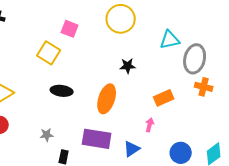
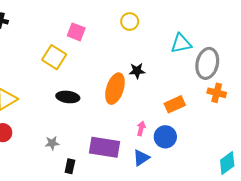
yellow circle: (121, 19) -> (130, 21), size x0.6
orange ellipse: (107, 99) -> (115, 89), moved
pink arrow: (150, 125) -> (141, 128), moved
blue circle: (181, 153) -> (165, 137), moved

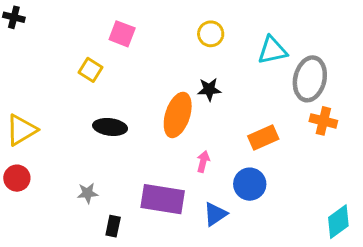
yellow circle: (130, 21) -> (211, 34), moved
yellow square: (54, 57) -> (91, 70), size x0.7
pink arrow: (141, 128) -> (203, 162), moved

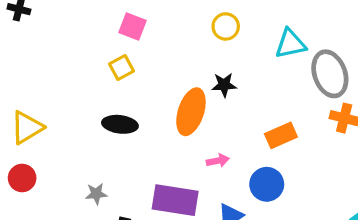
yellow square: (91, 70) -> (122, 68), moved, turned 30
gray ellipse: (310, 79) -> (330, 74), turned -33
pink arrow: (203, 162) -> (218, 161), turned 65

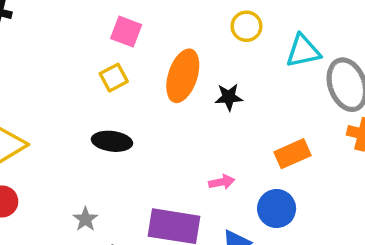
yellow circle: (226, 26) -> (246, 26), moved
orange ellipse: (191, 112) -> (183, 76), moved
gray star: (96, 194) -> (85, 219), turned -30

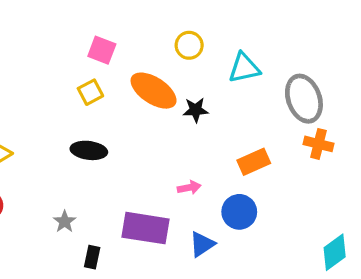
yellow circle: (246, 26) -> (189, 45), moved
cyan triangle: (303, 51) -> (244, 68), moved
orange ellipse: (183, 76) -> (154, 91), turned -75

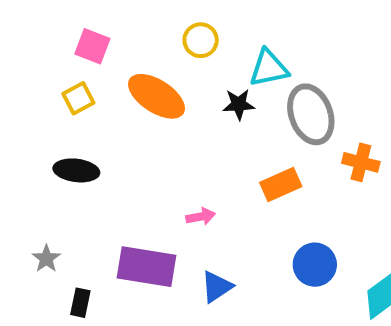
gray ellipse: (304, 99) -> (311, 114), moved
black star: (196, 110) -> (239, 104), moved
blue circle: (239, 212) -> (315, 265), moved

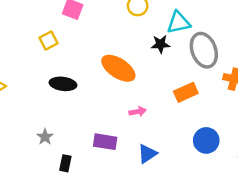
orange ellipse: (157, 96) -> (118, 68), moved
yellow square: (78, 98) -> (49, 41), moved
purple rectangle: (146, 267) -> (105, 142), size x0.7

